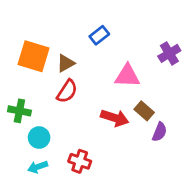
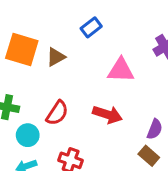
red semicircle: (67, 91) -> (57, 113), moved
brown rectangle: (144, 111) -> (149, 156), moved

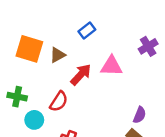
red arrow: (107, 114) -> (81, 75), moved, turned -65

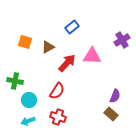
orange square: (29, 49) -> (25, 42), size x0.6
red semicircle: (59, 102) -> (57, 91), moved

